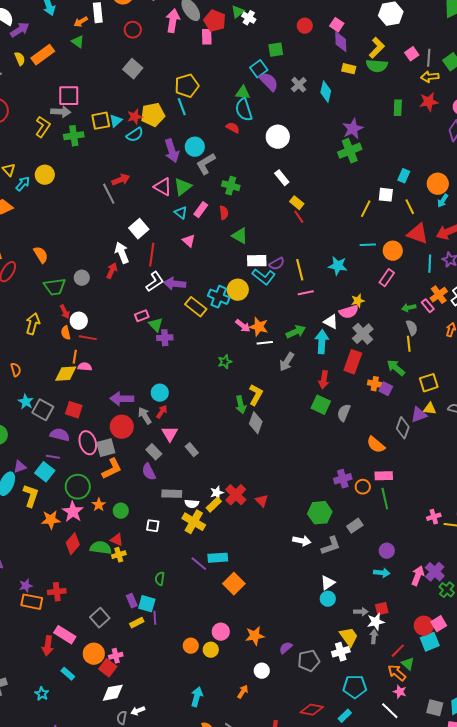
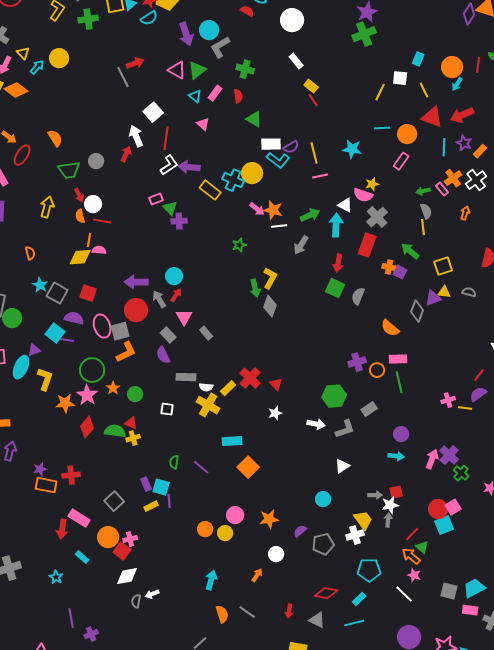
pink semicircle: (349, 312) -> (363, 195), turned 36
cyan square: (45, 472) -> (55, 333), moved
white star: (217, 493) -> (275, 413), moved
purple line: (199, 564) -> (201, 467), moved
cyan circle: (328, 599) -> (323, 499), moved

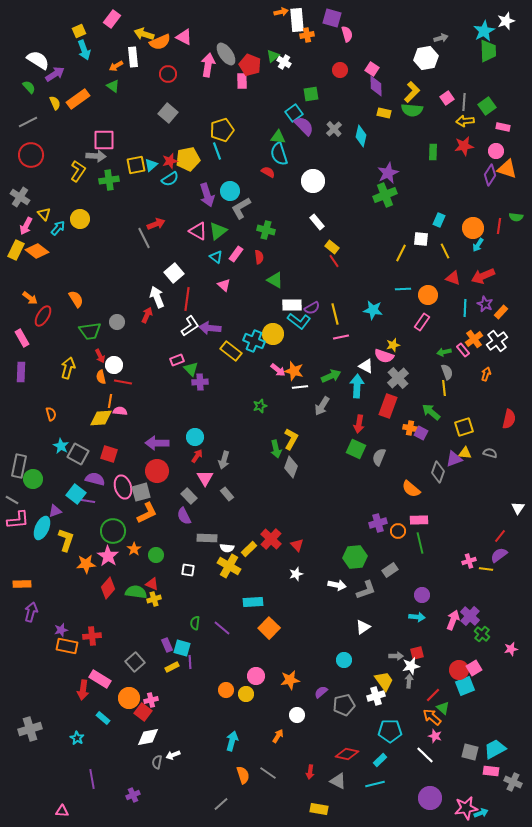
red triangle: (432, 117) -> (453, 278), size x0.7
gray arrow: (159, 299) -> (224, 460), moved, turned -132
purple cross: (91, 634) -> (133, 795), moved

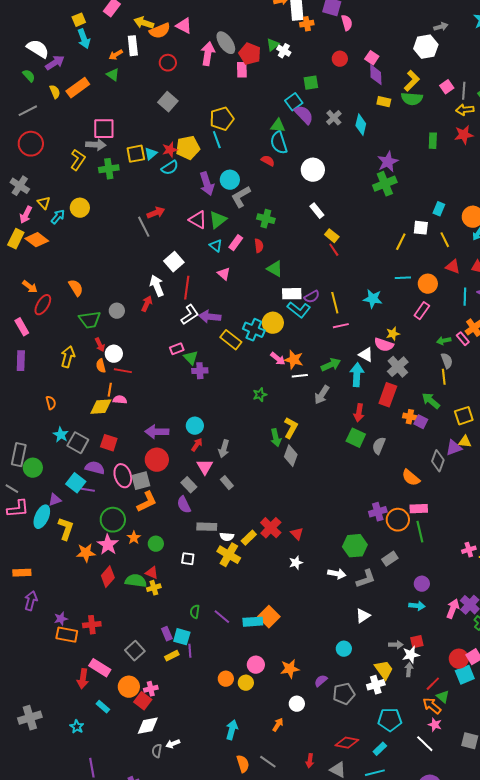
orange circle: (398, 531) -> (398, 520), size x1.5
cyan rectangle: (253, 602) -> (253, 622), moved

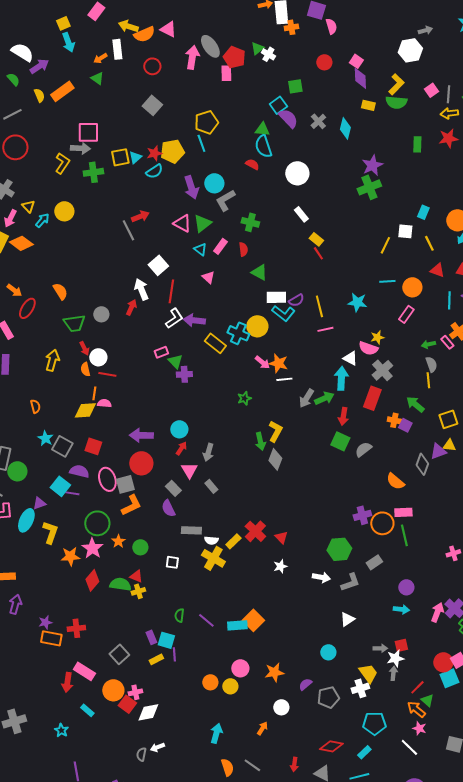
green arrow: (331, 365) -> (324, 398), moved
gray semicircle: (379, 446) -> (363, 449), turned 30
white diamond: (148, 726) -> (148, 712), moved

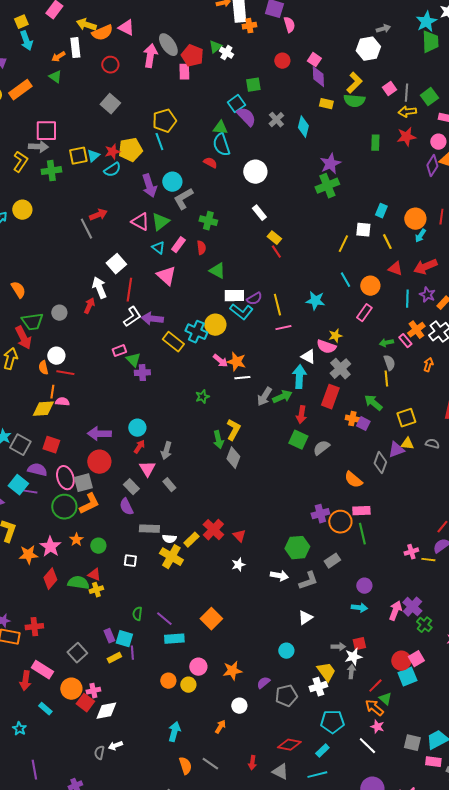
pink triangle: (208, 277) -> (166, 276), size x1.5
cyan line: (387, 281) -> (345, 280), turned 63
red arrow: (84, 348) -> (23, 338), moved, size x1.6
green circle: (97, 523) -> (64, 507), moved
cyan rectangle: (237, 625) -> (174, 639), moved

